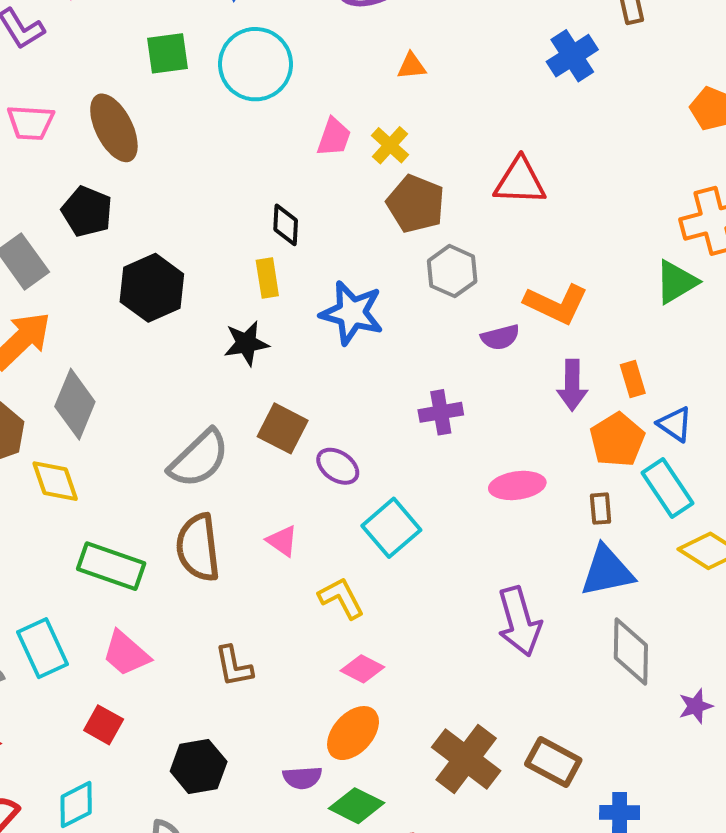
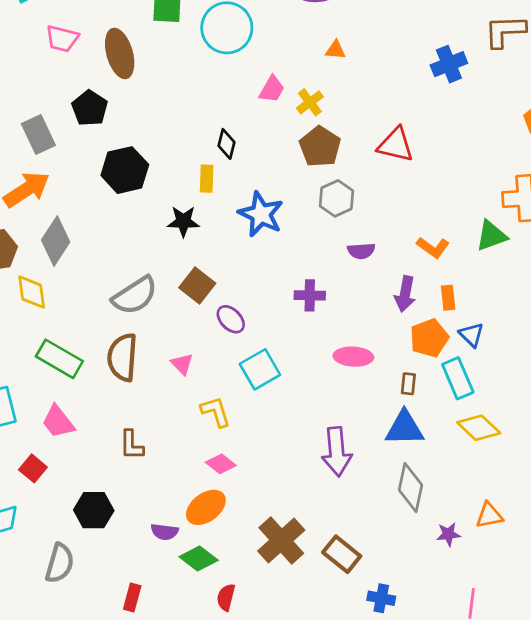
orange L-shape: (556, 304) -> (433, 247), moved, size x0.7

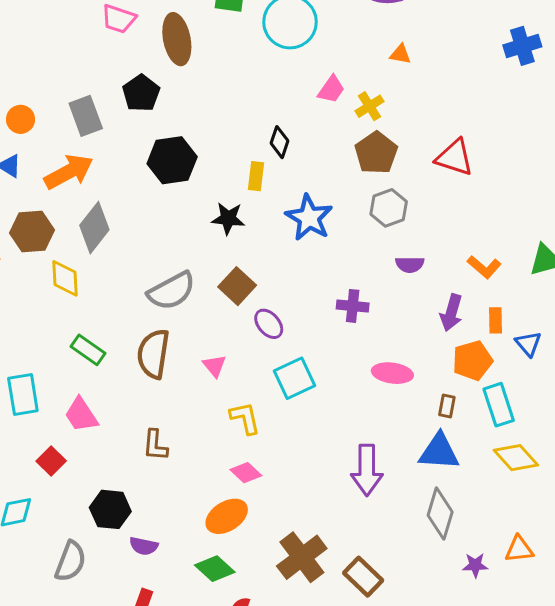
blue cross: (449, 64) -> (522, 46), moved
blue triangle: (471, 335) -> (528, 344), moved
green rectangle: (59, 359) -> (88, 350), size x0.7
purple semicircle: (165, 532) -> (144, 546), moved

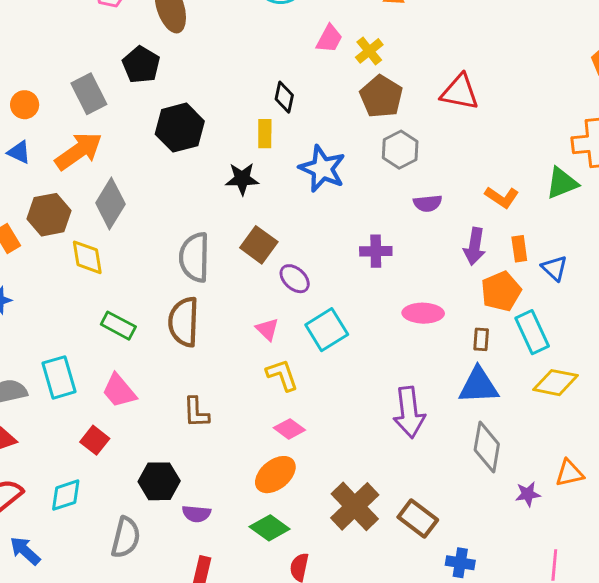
gray semicircle: (172, 291) -> (194, 257), turned 126
pink triangle: (214, 366) -> (267, 329), moved
yellow diamond: (516, 458) -> (555, 383), turned -30

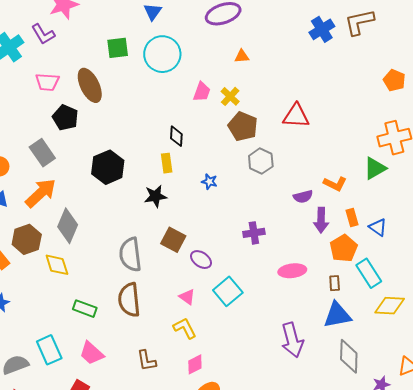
black pentagon: (141, 65) -> (65, 118), moved
blue star: (322, 169) -> (209, 182), size x0.5
purple semicircle: (428, 203) -> (303, 197), moved
yellow L-shape: (282, 375) -> (185, 328), moved
pink diamond: (289, 429) -> (195, 364), moved, turned -55

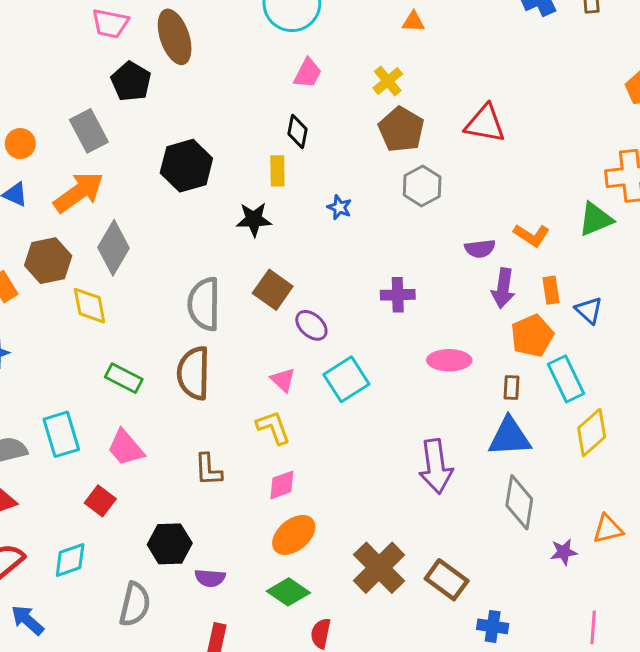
pink trapezoid: (202, 92) -> (308, 73), moved
yellow diamond: (390, 306) -> (592, 432), turned -52

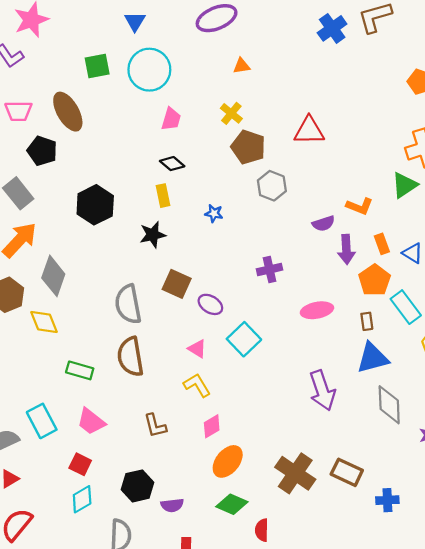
black diamond: (298, 131) -> (172, 164), turned -50
cyan diamond: (70, 560) -> (82, 499), moved

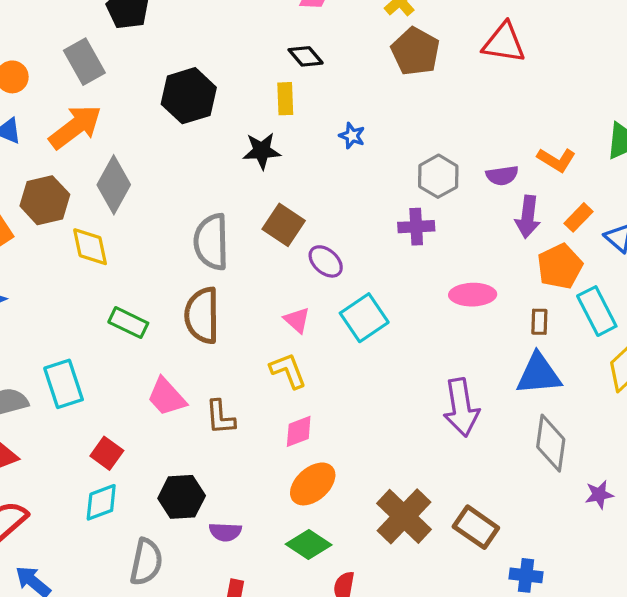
gray hexagon: (272, 186) -> (438, 176), moved
orange rectangle: (382, 244) -> (578, 217), turned 54
pink trapezoid: (91, 422) -> (167, 397), moved

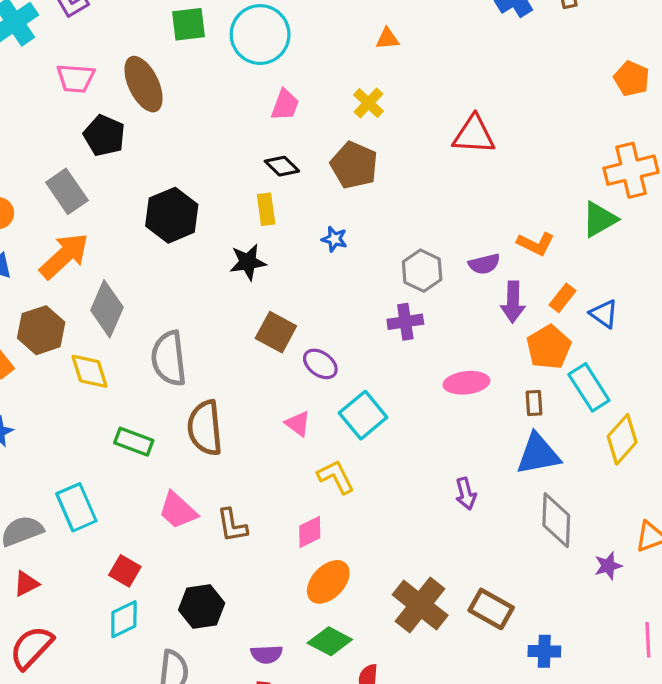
brown pentagon: (415, 51) -> (354, 165), moved
gray semicircle: (211, 242) -> (169, 358), moved
yellow L-shape: (288, 371) -> (336, 477), moved
purple arrow: (461, 407) -> (466, 494), size x0.6
purple semicircle: (225, 532) -> (267, 654), moved

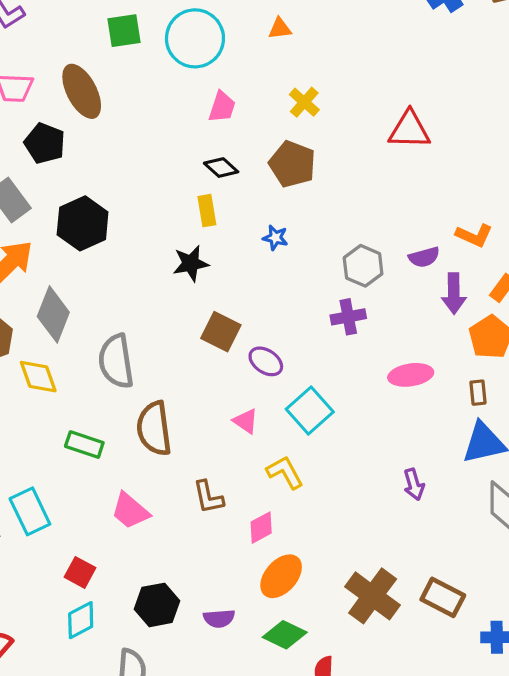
orange triangle: (387, 39) -> (280, 29), moved
black hexagon: (172, 215) -> (83, 223), moved
brown L-shape: (232, 525) -> (208, 497), moved
purple semicircle: (267, 654) -> (219, 618), moved

